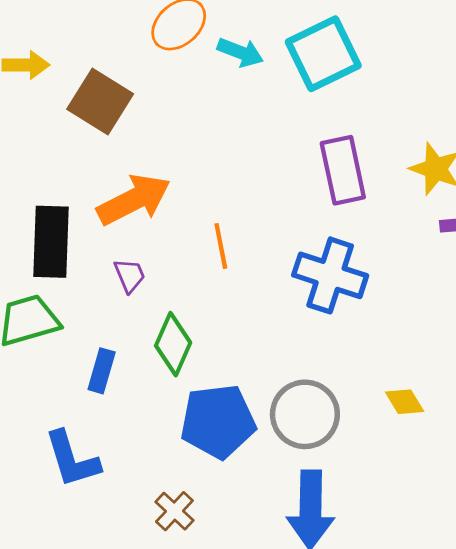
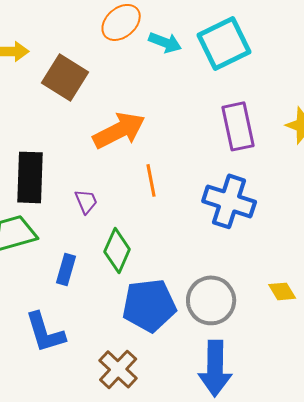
orange arrow: (134, 200) -> (119, 130), moved
brown cross: (174, 511) -> (118, 369), size x1.4

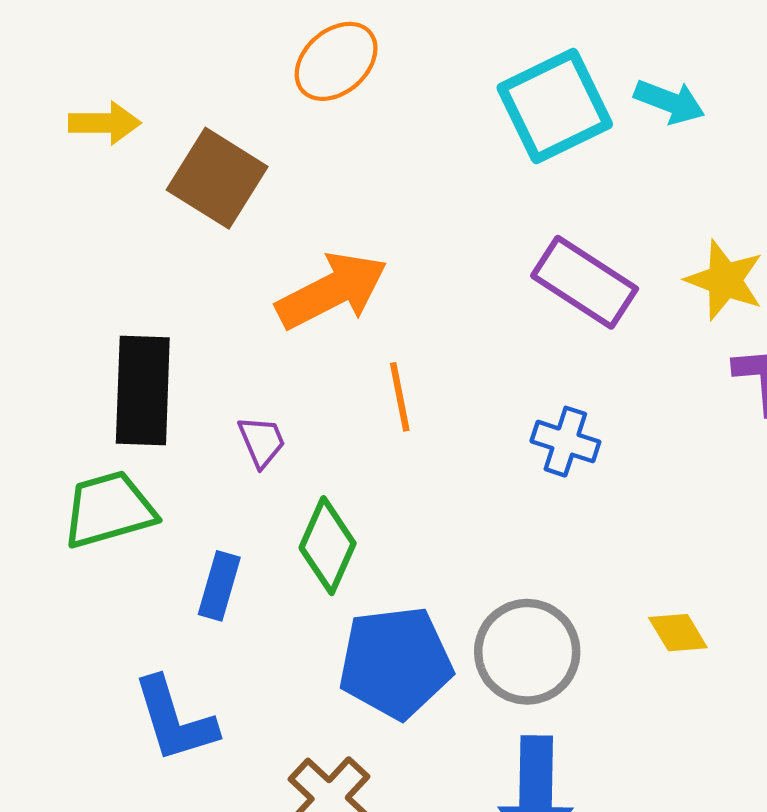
cyan arrow: (165, 42) -> (669, 102), moved
purple rectangle: (238, 126) -> (585, 282), turned -45
blue cross: (229, 201) -> (565, 442), size x0.6

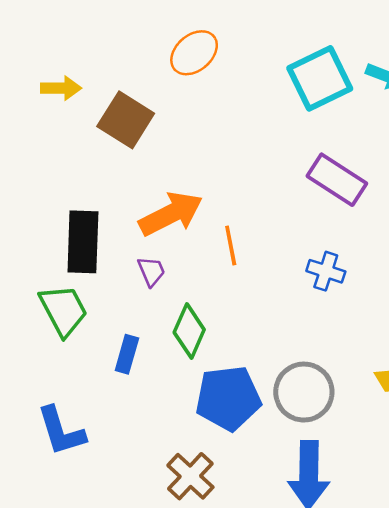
orange arrow: (332, 291) -> (171, 214), moved
green trapezoid: (109, 509) -> (63, 310), turned 78
blue L-shape: (175, 720) -> (61, 431), moved

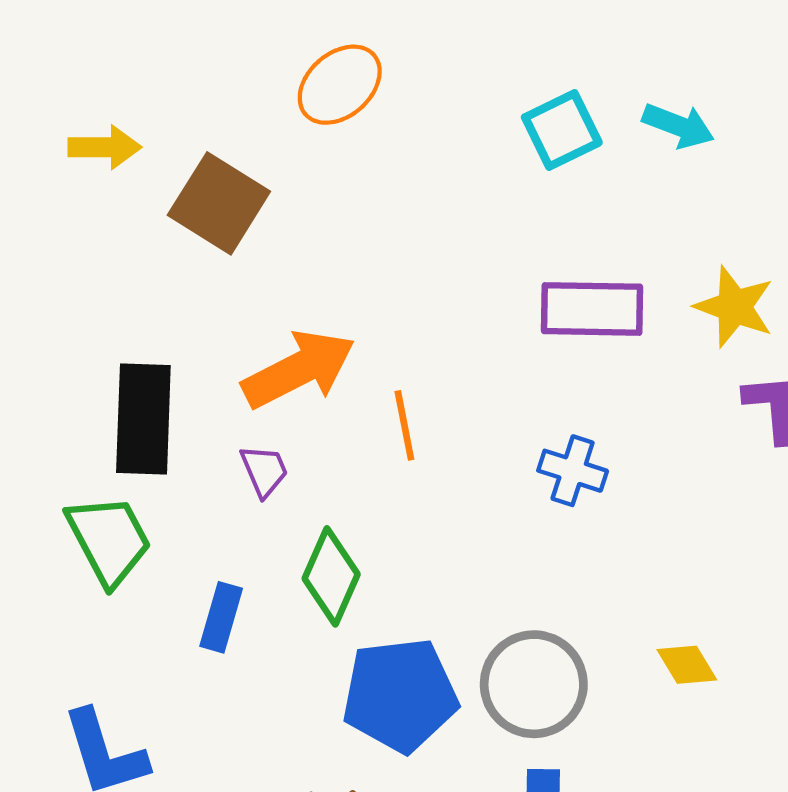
cyan square: (320, 78) -> (562, 130), size x0.7
purple rectangle: (337, 180) -> (592, 309), turned -32

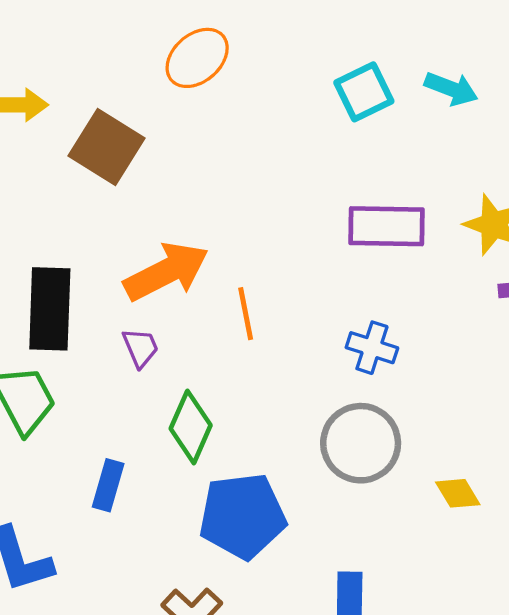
blue rectangle: (221, 617) -> (108, 485), moved
gray circle: (534, 684) -> (361, 443), moved

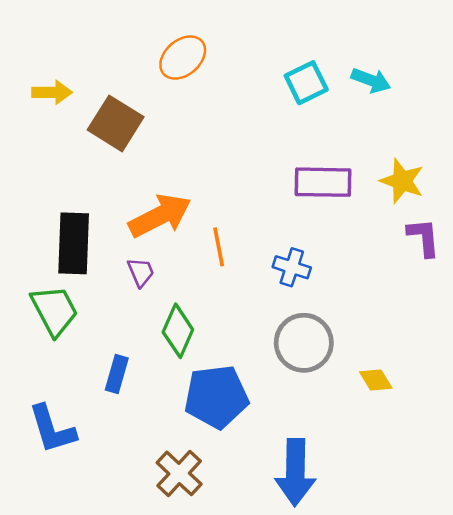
blue cross: (372, 348) -> (292, 267), moved

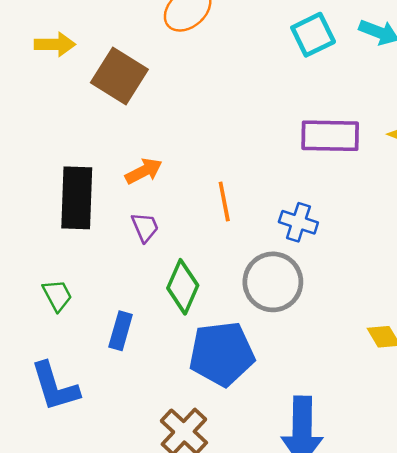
orange arrow: (160, 216) -> (144, 171), moved, size x0.6
green trapezoid: (54, 310) -> (57, 295), moved, size x0.6
gray circle: (304, 343) -> (273, 282), moved

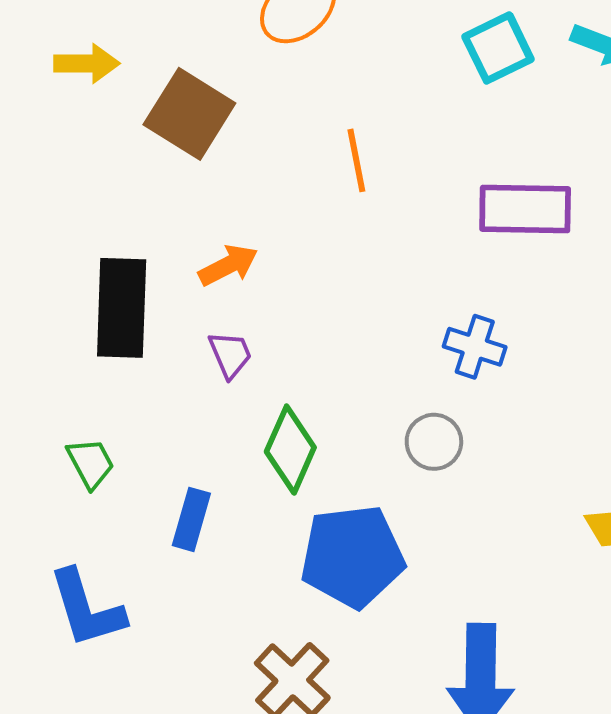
orange line: (224, 202) -> (356, 160), moved
gray circle: (273, 282) -> (434, 442), size x0.6

